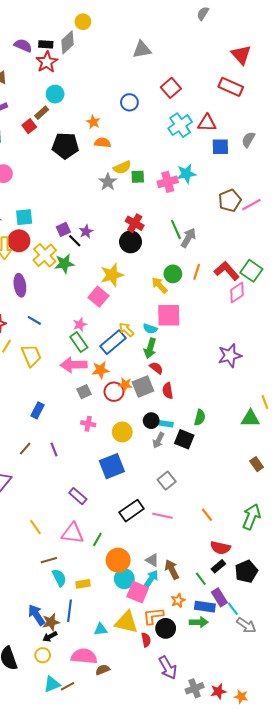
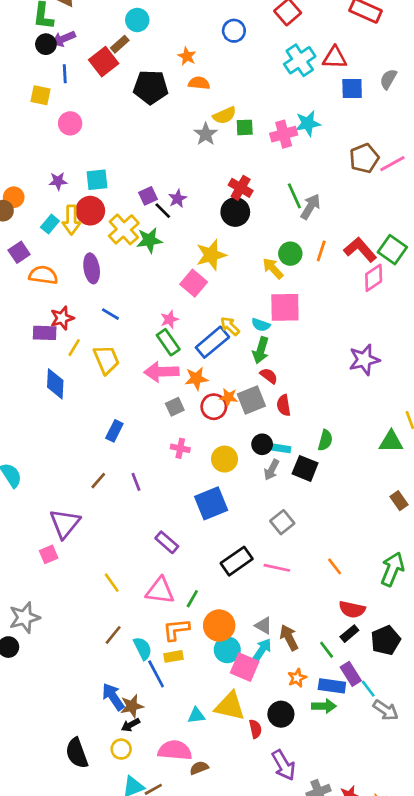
red square: (29, 126) -> (104, 62), size x1.5
brown line: (49, 560) -> (113, 635), moved, turned -35
blue line: (70, 611) -> (156, 674), moved, turned -35
orange L-shape: (153, 616) -> (176, 630), moved

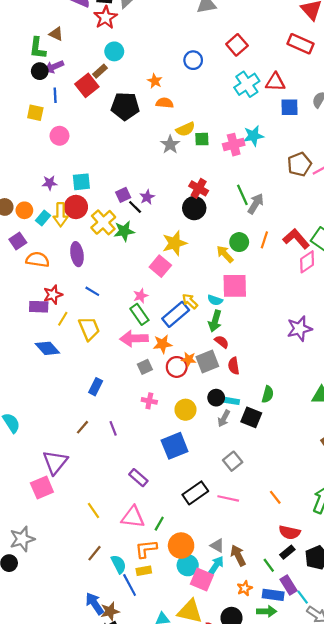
orange circle: (14, 197) -> (24, 210), moved
blue diamond: (55, 384) -> (47, 348), turned -45
pink square: (49, 554) -> (42, 487), size x1.5

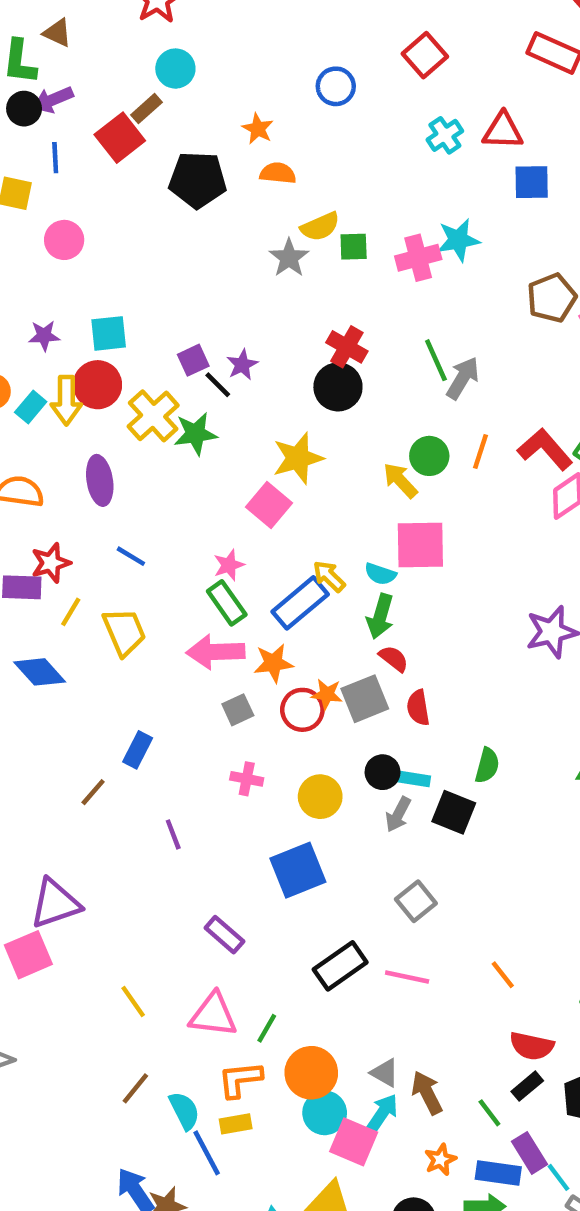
cyan cross: (247, 84) -> (445, 135), size x0.7
brown line: (82, 427) -> (93, 792), moved
purple triangle: (55, 462) -> (55, 904), turned 32

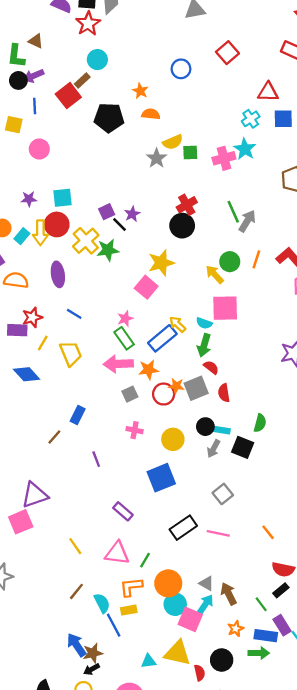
cyan cross: (445, 135) -> (251, 119), moved
cyan star: (458, 240) -> (245, 149), turned -30
red cross: (347, 347) -> (187, 205), turned 30

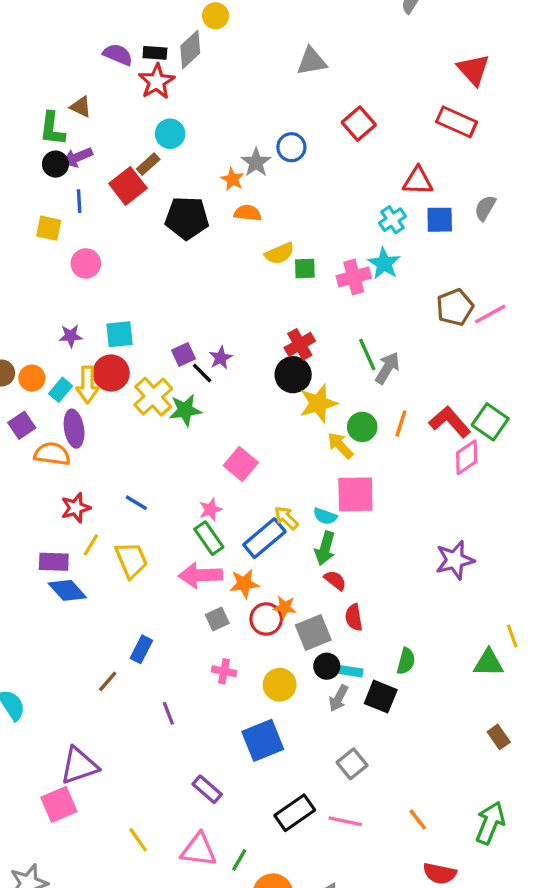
gray star: (157, 158) -> (256, 162), moved
yellow star: (161, 263) -> (318, 403), moved
purple ellipse: (58, 274) -> (74, 429), moved
purple rectangle: (17, 330) -> (54, 562), moved
gray square: (196, 388) -> (313, 632), moved

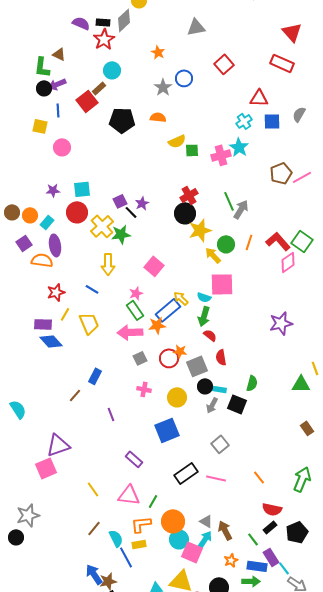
orange star: (232, 179) -> (158, 52), moved
yellow arrow: (88, 385) -> (108, 264), moved
orange star: (244, 584) -> (157, 325), moved

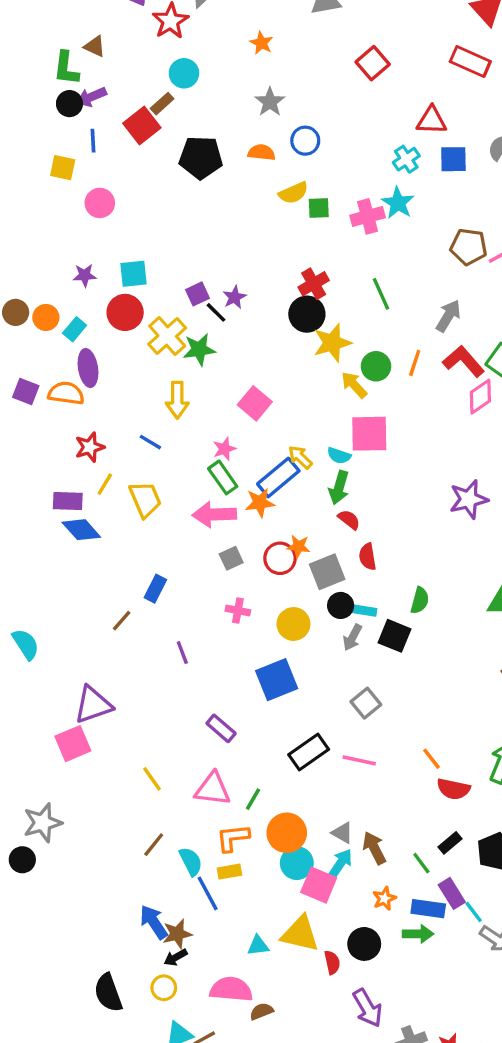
blue circle: (184, 78) -> (305, 141), moved
brown pentagon: (281, 173) -> (469, 247), turned 30
gray arrow: (241, 209) -> (448, 316), moved
purple square: (24, 243) -> (26, 392), moved, turned -35
red semicircle: (272, 509) -> (453, 789), moved

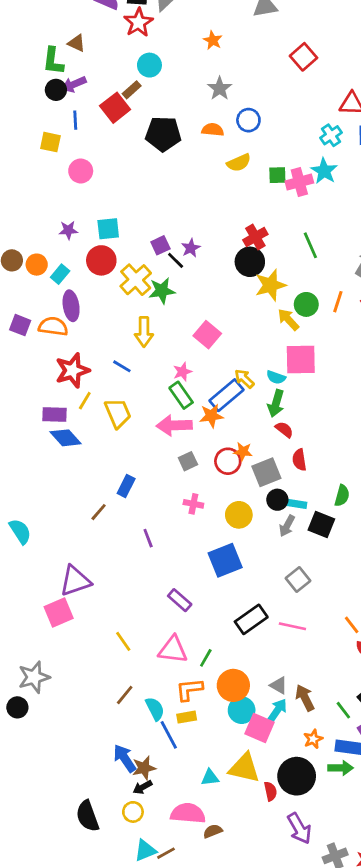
green square: (319, 208) -> (277, 175), moved
red star: (90, 447) -> (72, 370), size x1.4
black circle: (364, 944) -> (297, 776), size x1.4

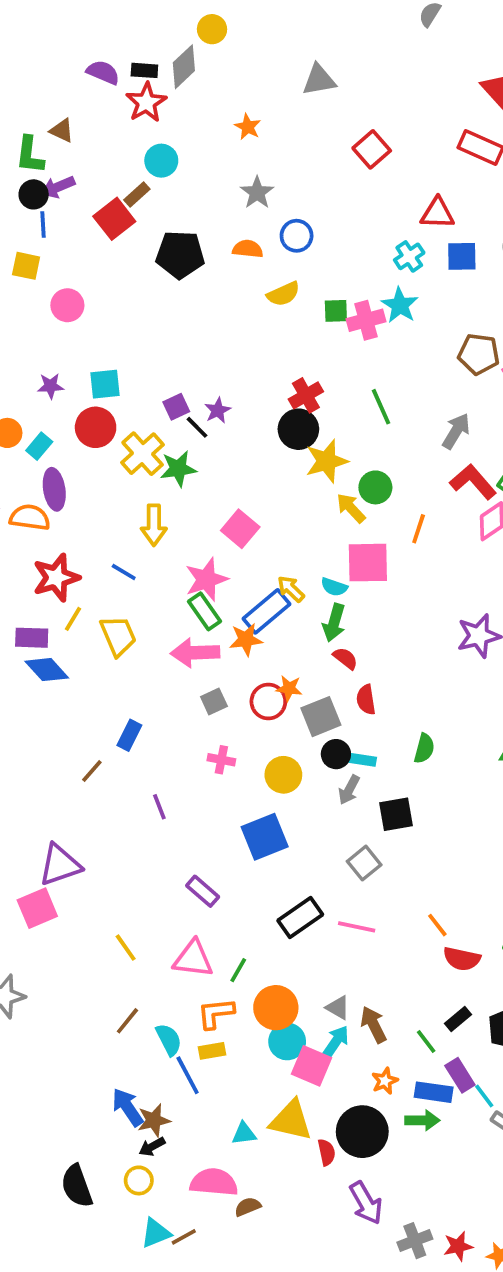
blue line: (75, 120) -> (43, 224), moved
orange line: (338, 302) -> (419, 529), moved
pink star: (182, 372) -> (206, 579), size x1.6
black square: (321, 524) -> (396, 814), moved, turned -32

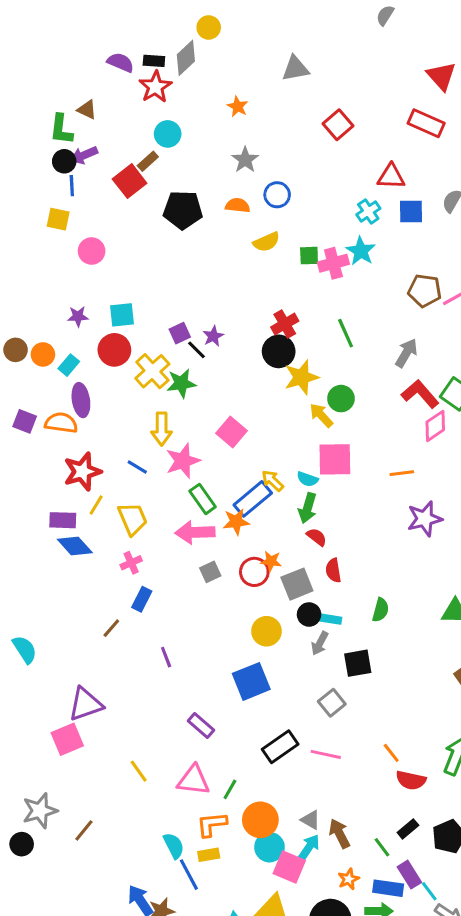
orange line: (419, 529) -> (402, 473), moved, turned 65
pink star: (206, 579) -> (183, 461), moved
pink cross: (221, 760) -> (131, 563), moved, turned -35
brown line: (127, 1021) -> (84, 830), moved

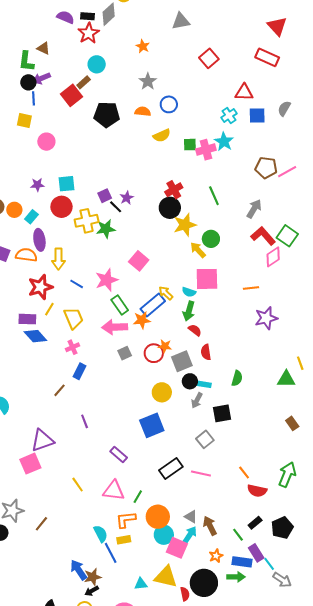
yellow cross: (152, 371) -> (87, 221), turned 30
yellow arrow: (162, 429) -> (58, 259), moved
purple line: (166, 657) -> (85, 421), moved

